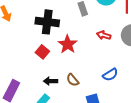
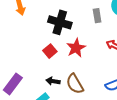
brown semicircle: (73, 80) -> (75, 84), size x1.5

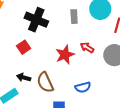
red star: (76, 48) -> (65, 55), moved

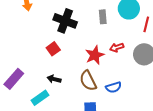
red arrow: (87, 47) -> (117, 47), turned -48
brown semicircle: (45, 82) -> (88, 81), moved

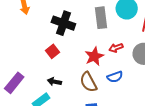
gray rectangle: (103, 17) -> (101, 18), size x1.5
blue semicircle: (113, 87) -> (115, 77), moved

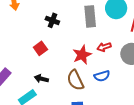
black cross: (63, 23) -> (52, 20), size x0.6

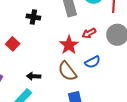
red square: (40, 48) -> (13, 44), moved

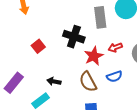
black cross: (33, 17) -> (74, 37), moved, size x1.5

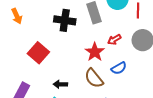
black cross: (74, 37) -> (65, 20), moved
red square: (38, 46) -> (38, 53), size x1.5

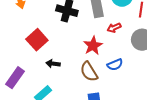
red arrow: (114, 40) -> (114, 28), moved
black arrow: (60, 84) -> (53, 64), moved

